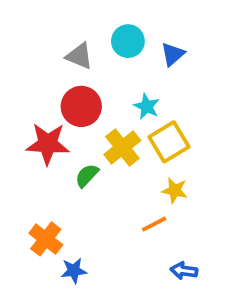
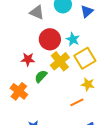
red circle: (81, 106) -> (50, 39), moved
red star: (48, 144) -> (28, 59), moved, size x0.6
orange cross: (46, 239) -> (19, 91), moved

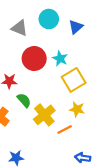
yellow cross: (60, 61) -> (44, 115), moved
green semicircle: (41, 76) -> (24, 100), turned 96

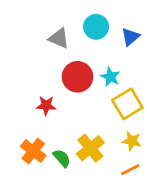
green semicircle: (24, 100) -> (62, 158), moved
orange line: (65, 130) -> (130, 170), moved

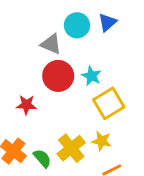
blue triangle: (130, 37) -> (107, 22), moved
gray triangle: (59, 38) -> (51, 44), moved
yellow star: (132, 141) -> (102, 141), moved

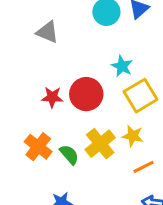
gray triangle: (51, 44) -> (48, 32), moved
red circle: (58, 76) -> (86, 94), moved

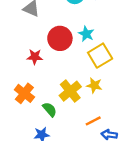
red circle: (86, 94) -> (60, 38), moved
green semicircle: (69, 154) -> (50, 109), moved
orange line: (144, 167) -> (93, 121), moved

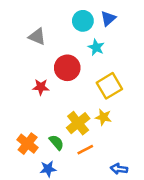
cyan star: (86, 34) -> (96, 47), moved
orange cross: (24, 93) -> (28, 144), moved
orange line: (93, 121) -> (85, 150), moved

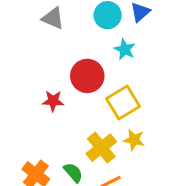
gray triangle: (37, 37) -> (53, 18), moved
yellow square: (109, 86) -> (123, 102), moved

